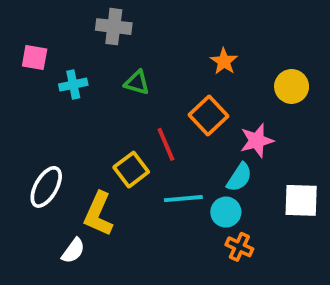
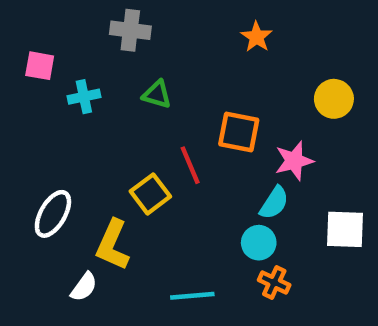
orange star: (224, 61) -> (256, 37), moved
orange square: (208, 115) -> (239, 132), turned -36
cyan line: (183, 199) -> (192, 296), moved

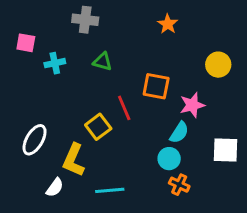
cyan line: (192, 296) -> (110, 190), moved

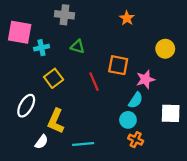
pink square: (26, 43) -> (20, 32), size x1.6
yellow square: (98, 127) -> (54, 78), moved

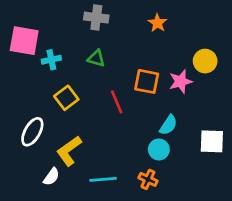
gray cross: (64, 15) -> (96, 18), moved
pink star: (145, 79) -> (181, 81), moved
yellow L-shape: (56, 121) -> (69, 151), turned 30
orange cross: (136, 140) -> (148, 179), moved

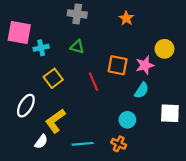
cyan semicircle: (168, 125) -> (142, 90), moved

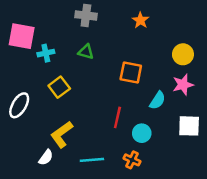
pink star: (145, 65) -> (183, 85), moved
red line: (94, 82) -> (117, 117), moved, turned 36
white ellipse: (26, 106) -> (19, 105), moved

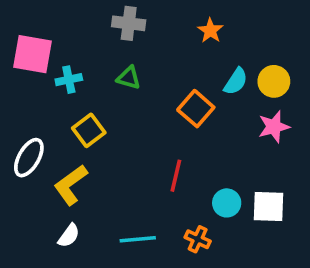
orange square: (131, 73) -> (196, 109), turned 30
cyan semicircle: (158, 100) -> (236, 81), moved
white square: (189, 126) -> (268, 207), moved
cyan circle: (142, 133) -> (227, 203), moved
yellow L-shape: (62, 134) -> (71, 185), moved

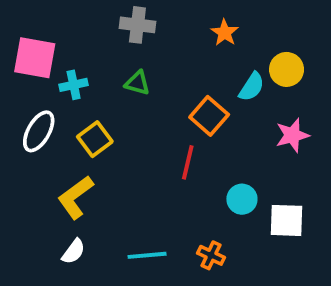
yellow circle: (274, 81) -> (287, 69), moved
white ellipse: (29, 158) -> (39, 131), moved
red line: (176, 176) -> (188, 162), moved
cyan circle: (227, 203) -> (242, 199), moved

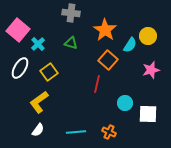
orange star: (225, 33) -> (105, 30), moved, size x1.6
pink square: (35, 58) -> (18, 30), turned 30
cyan cross: (74, 85) -> (38, 44), turned -32

